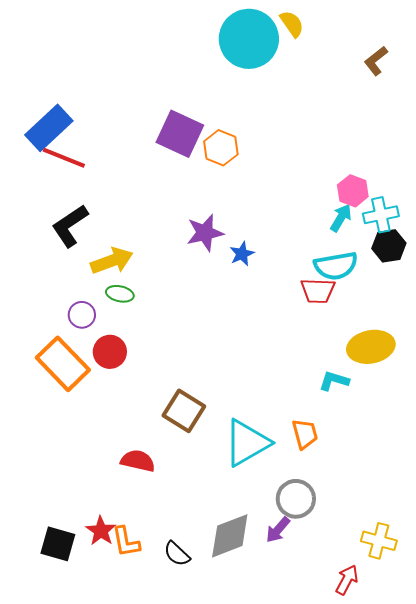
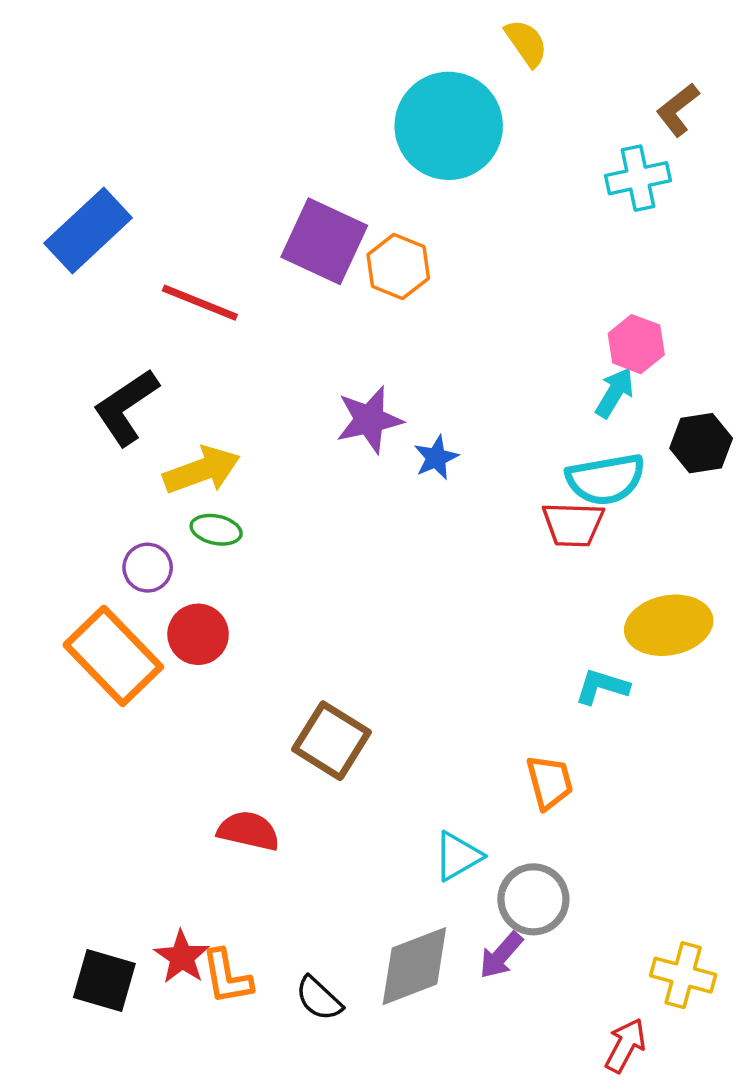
cyan circle: (249, 39) -> (449, 126), moved
red line: (64, 158) -> (200, 303), moved
cyan cross: (381, 215) -> (638, 178), moved
cyan triangle: (247, 443) -> (458, 856), moved, size x0.6

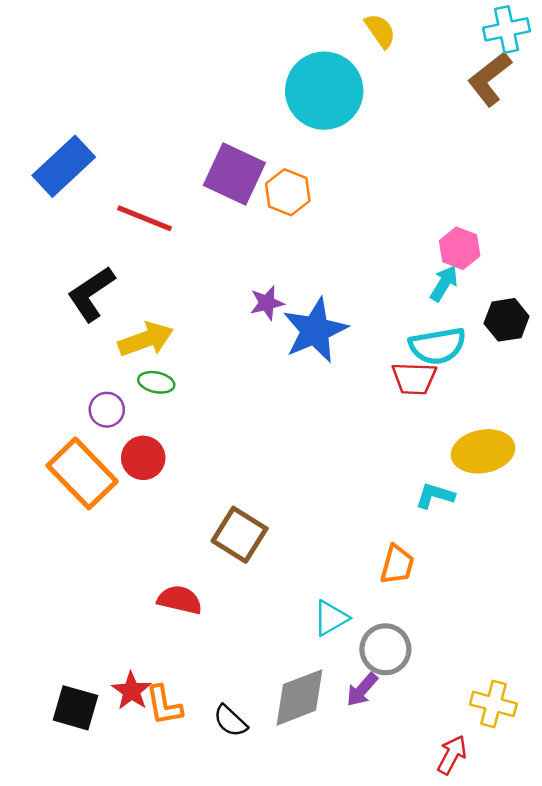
brown L-shape: (678, 110) -> (490, 79), size x1.4
cyan cross: (638, 178) -> (507, 29), moved
purple star: (369, 420) -> (267, 303), size x0.7
blue star: (436, 458) -> (315, 330), size x2.0
orange trapezoid: (550, 782) -> (397, 565), turned 30

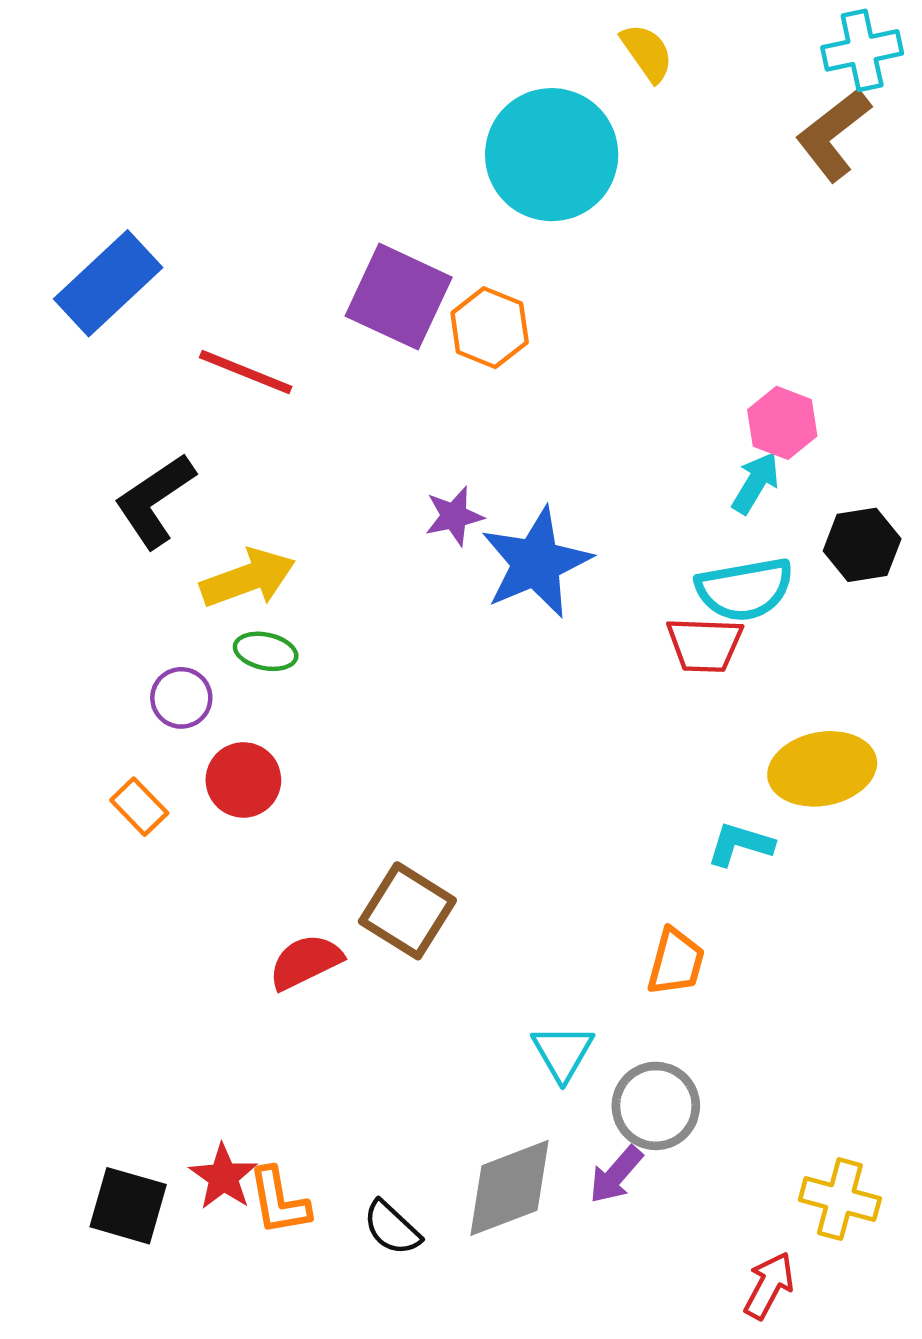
orange rectangle: (82, 473) -> (139, 807), size x0.5
red semicircle: (180, 600) -> (305, 962), moved, turned -39
cyan triangle: (331, 618) -> (563, 1053), turned -30

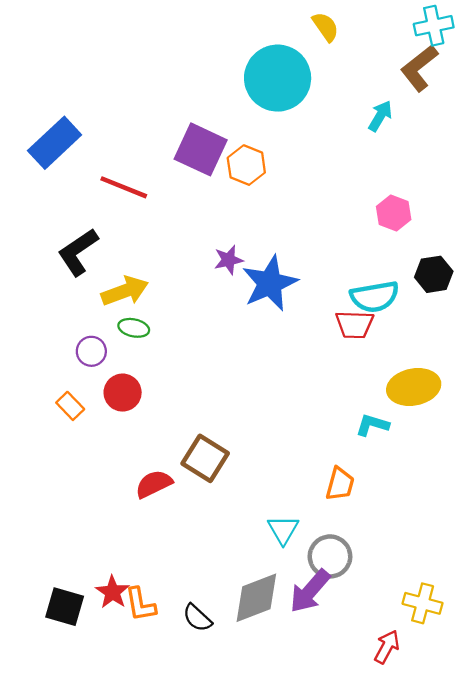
cyan arrow: (756, 483) -> (380, 116), moved
purple arrow: (616, 1175) -> (310, 591), size x1.5

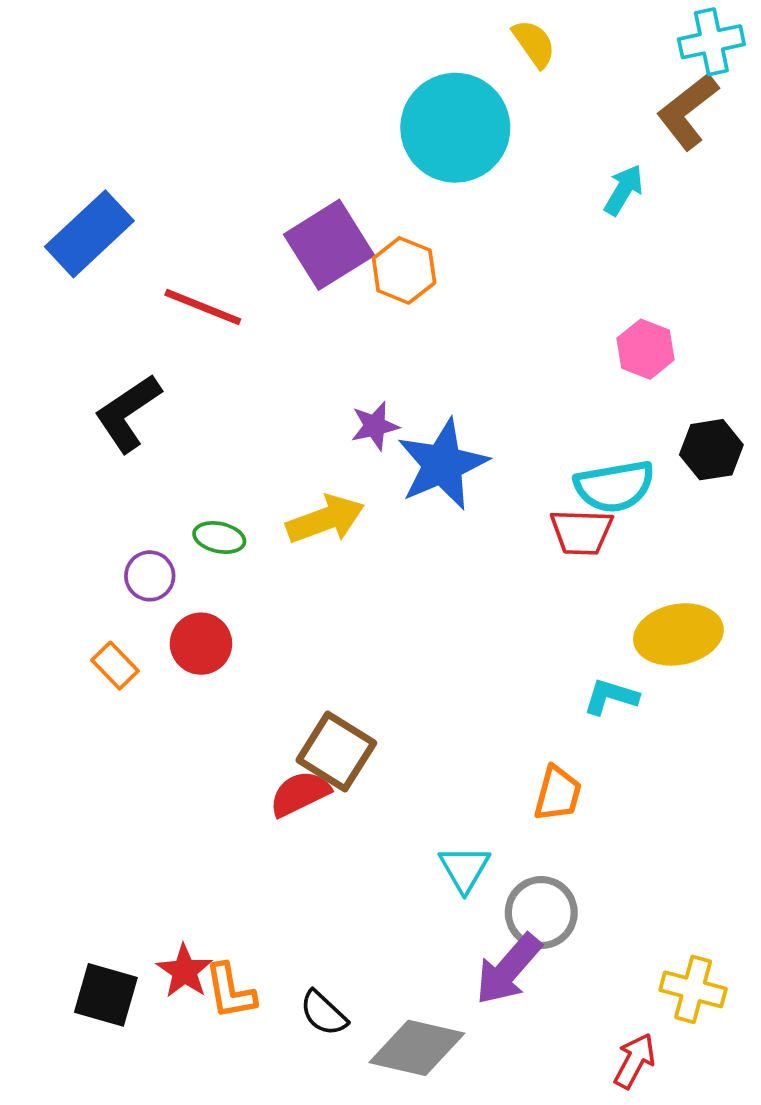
purple square: (201, 149) -> (329, 245), turned 33
yellow arrow: (125, 291) -> (325, 519), moved
red semicircle: (154, 484) -> (300, 794), moved
gray diamond: (256, 598) -> (417, 1048), moved, turned 34

